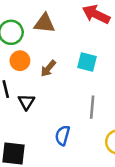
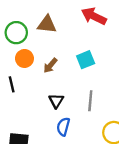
cyan square: (87, 62) -> (86, 60), turned -36
black triangle: (26, 102) -> (56, 101), moved

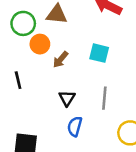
orange circle: (24, 58) -> (40, 44), moved
cyan square: (86, 60) -> (99, 53), turned 36

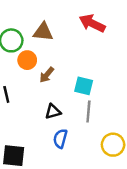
cyan square: (99, 53) -> (84, 86), moved
black triangle: (67, 98) -> (53, 112), turned 42

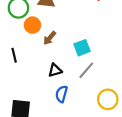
cyan square: (84, 86) -> (82, 48), turned -35
gray line: (88, 112) -> (86, 70), turned 36

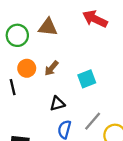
orange circle: (32, 25) -> (27, 68), moved
gray line: (86, 70) -> (93, 121), moved

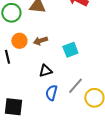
brown arrow: (51, 68) -> (40, 41), turned 32

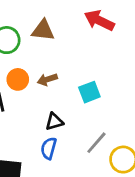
blue semicircle: (51, 93) -> (49, 148), moved

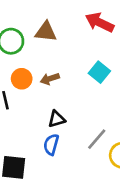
cyan square: (89, 92) -> (99, 72), moved, turned -30

